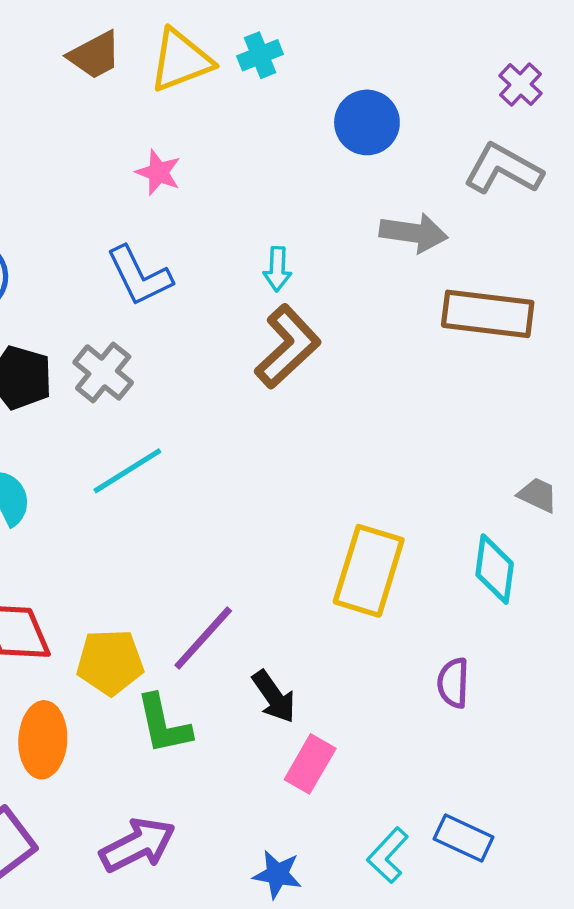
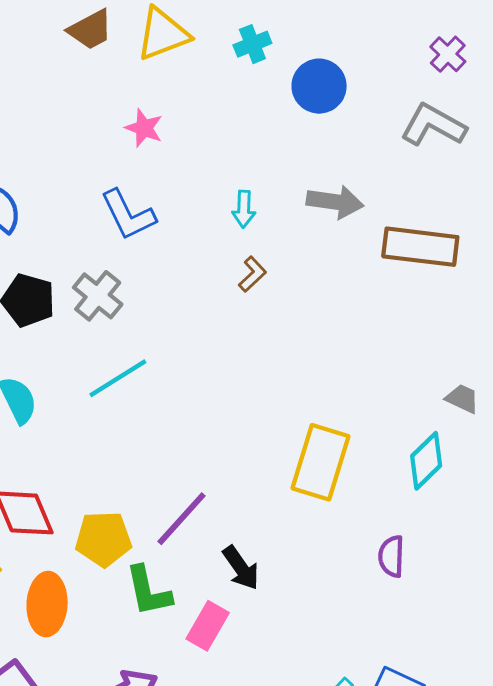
cyan cross: (260, 55) -> (252, 44), moved
gray arrow: (414, 233) -> (335, 202), moved
brown L-shape: (288, 347) -> (252, 274), size x0.5
cyan diamond: (495, 569) -> (426, 461), turned 38
pink rectangle: (310, 764) -> (208, 626), moved

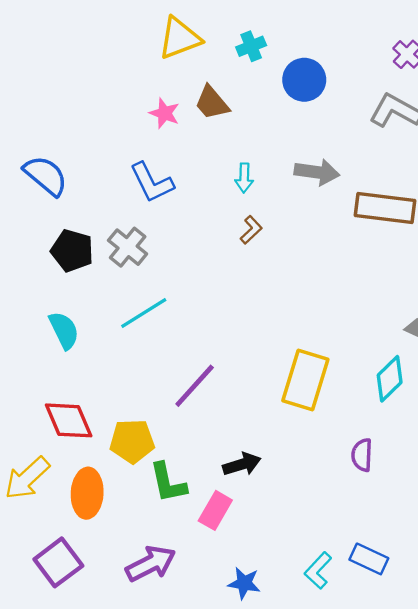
brown trapezoid: (90, 30) -> (212, 103), moved, turned 78
purple line: (182, 519) -> (195, 386), moved
black arrow: (241, 568) -> (242, 464), turned -72

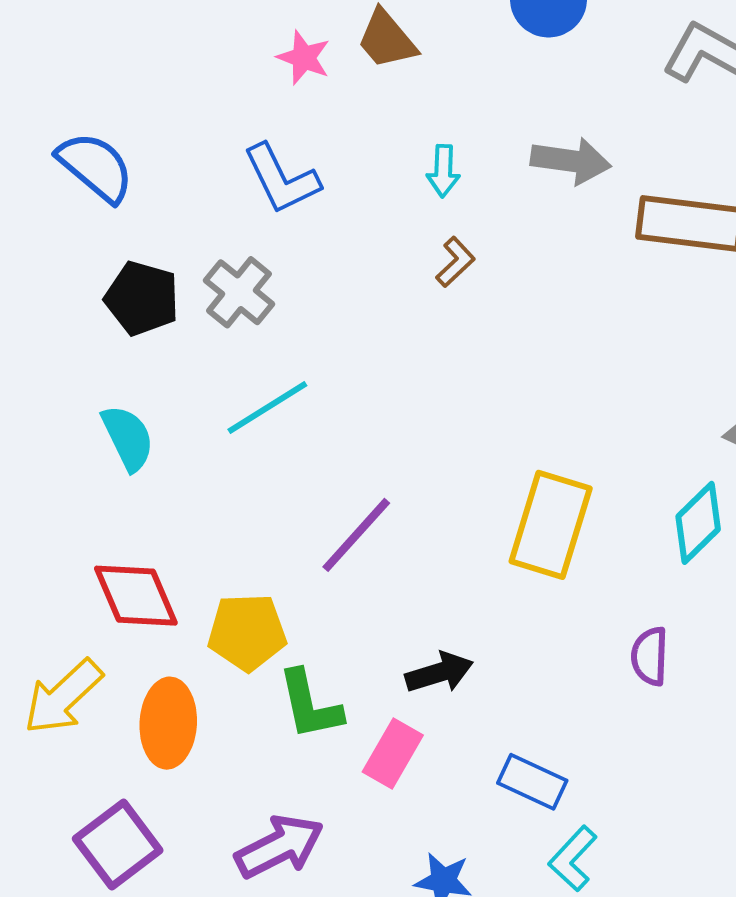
blue rectangle: (369, 559) -> (532, 782), moved

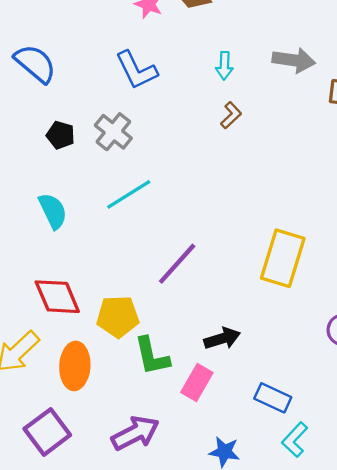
black pentagon: (142, 298) -> (61, 135), size x0.7

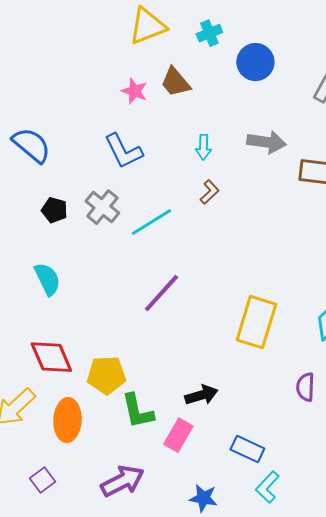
cyan line: (129, 194) -> (151, 222), moved
purple line: (177, 264) -> (161, 293), moved
purple square: (47, 432) -> (42, 480), size x0.6

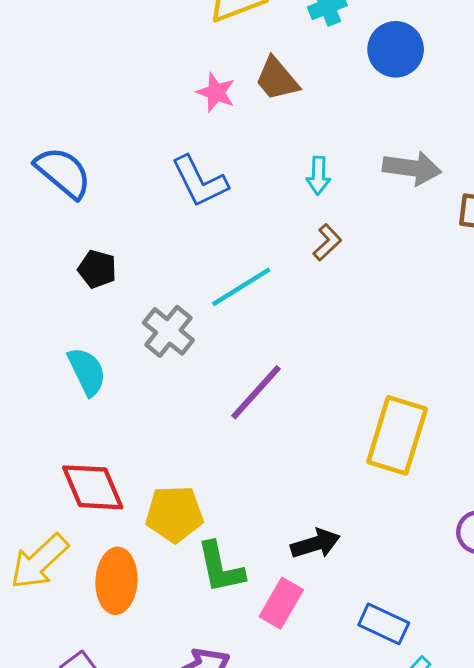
gray cross: (102, 207) -> (168, 331), moved

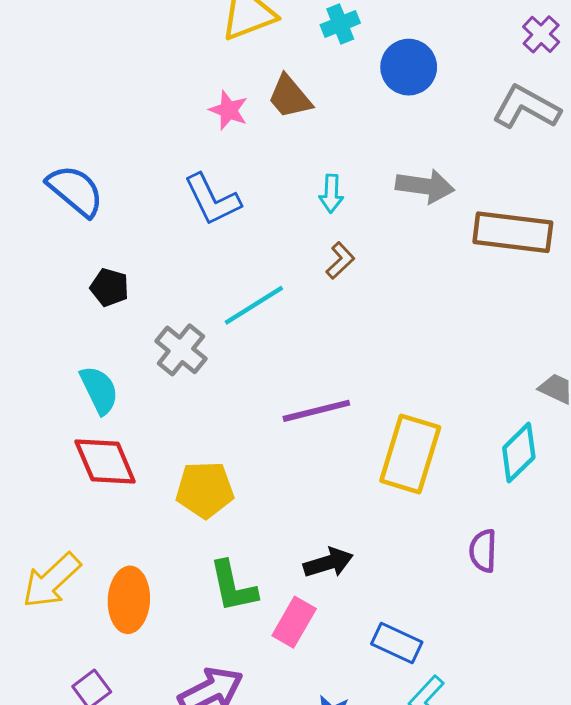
purple line: (256, 392) -> (316, 411), moved, turned 34
red diamond: (93, 487) -> (105, 461), moved
yellow pentagon: (174, 514) -> (205, 490), moved

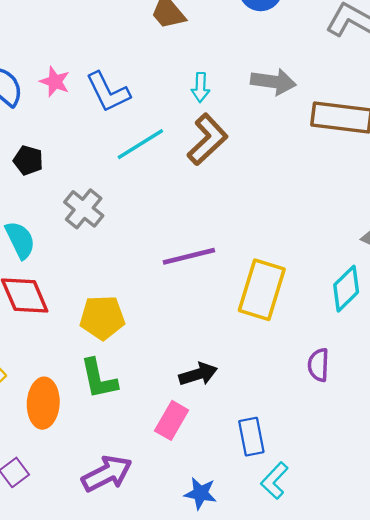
pink star: (229, 110) -> (55, 82), moved
brown L-shape: (340, 261) -> (207, 139), size x1.8
cyan line: (254, 305) -> (140, 144), moved
green L-shape: (233, 586) -> (99, 379), moved
blue rectangle: (397, 643) -> (251, 437), turned 54

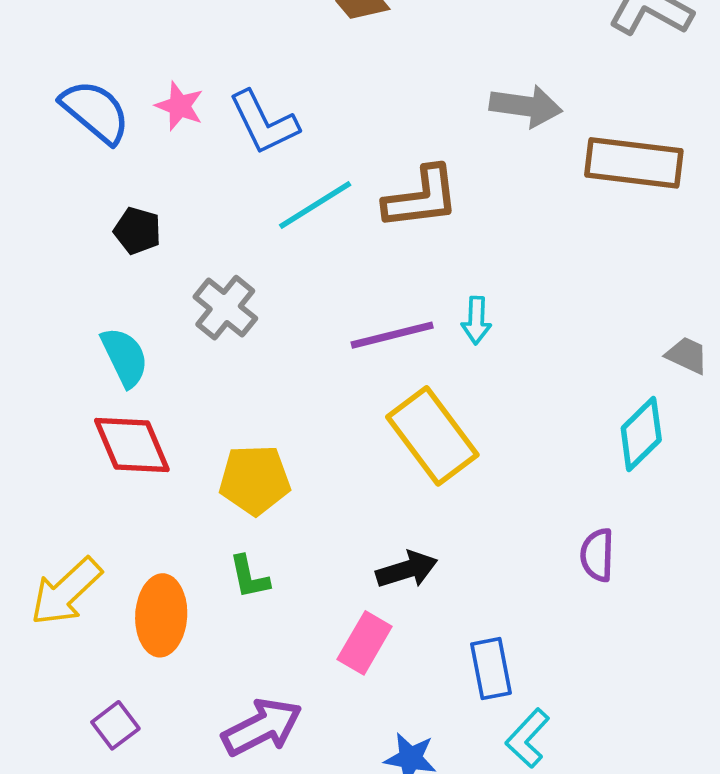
cyan arrow: (200, 87) -> (476, 320), moved
brown L-shape: (207, 139) -> (421, 198), turned 36
purple line: (189, 256) -> (392, 335), moved
yellow rectangle: (262, 290) -> (432, 436), moved, turned -54
green L-shape: (99, 379) -> (249, 577), size x0.7

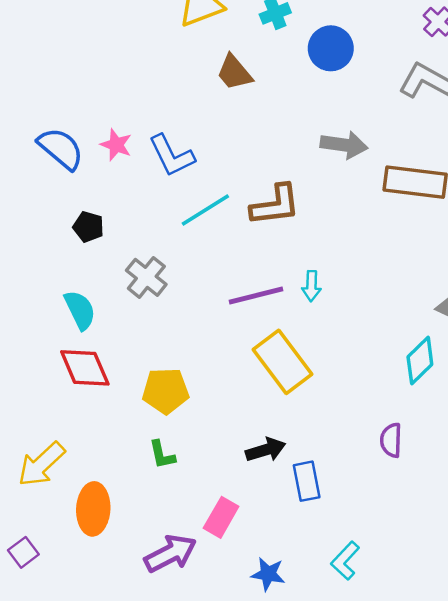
orange ellipse: (161, 615) -> (93, 509), moved
pink rectangle: (365, 643) -> (221, 517), moved
blue rectangle: (491, 669) -> (307, 481), moved
purple square: (115, 725) -> (23, 552), moved

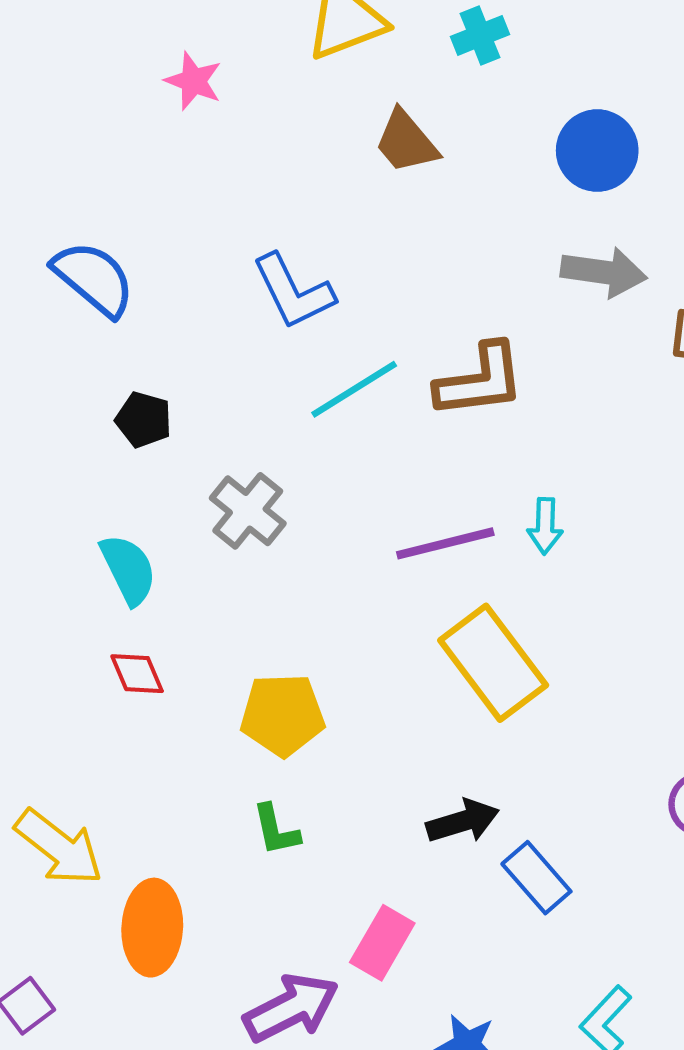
blue circle: (331, 48) -> (597, 151), moved
pink star: (116, 145) -> (193, 81), moved
red diamond: (85, 368) -> (137, 674), size x0.6
yellow arrow: (41, 464) -> (59, 847), turned -99
blue rectangle: (307, 481) -> (536, 878), turned -30

